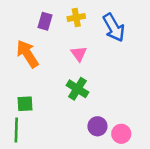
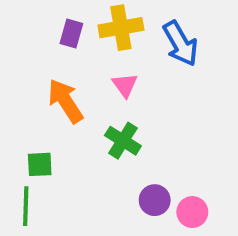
yellow cross: (76, 18) -> (121, 28), size x1.5
orange arrow: (27, 54) -> (65, 101), moved

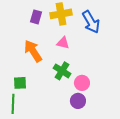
pink triangle: (125, 85) -> (63, 43), turned -40
pink circle: (192, 212) -> (82, 83), moved

